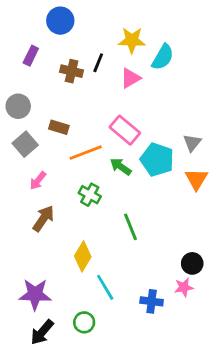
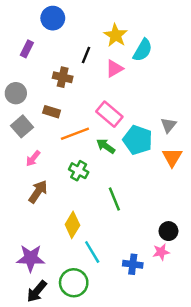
yellow star: (132, 40) -> (116, 35), turned 30
brown cross: (72, 71) -> (63, 77), moved
green circle: (84, 322) -> (74, 283), size x1.5

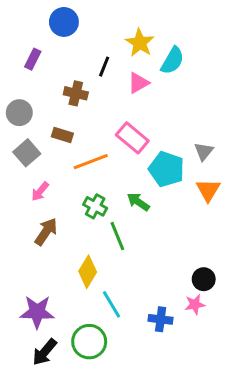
green arrow: (106, 146) -> (138, 202), moved
green line: (114, 199) -> (117, 236), moved

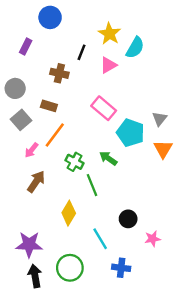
orange line: (91, 162) -> (55, 135), moved, turned -32
black circle: (204, 279) -> (128, 219), moved
cyan line: (111, 304) -> (100, 239), moved
blue cross: (161, 319) -> (121, 268), moved
black arrow: (45, 352) -> (35, 276), turned 130

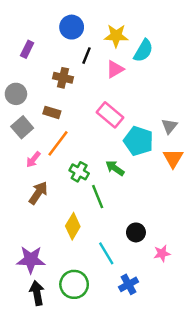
blue circle: (50, 17) -> (72, 27), moved
yellow star: (109, 34) -> (116, 36), turned -30
blue cross: (121, 268) -> (129, 284), turned -36

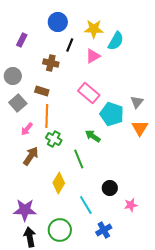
orange line: (58, 143) -> (47, 116), turned -35
green cross: (79, 172) -> (54, 139), moved

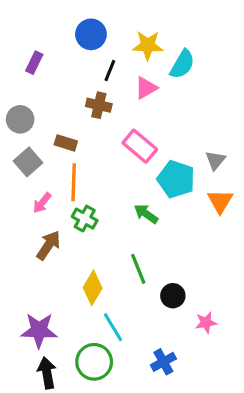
brown cross: (51, 63) -> (99, 105), moved
green line: (79, 159) -> (138, 269), moved
cyan line: (86, 205) -> (113, 327), moved

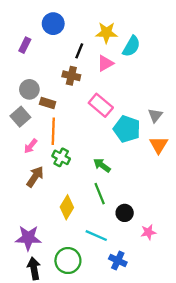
blue circle: (91, 34) -> (53, 24), moved
gray circle: (20, 119) -> (29, 89), moved
green arrow: (146, 214) -> (102, 165), moved
cyan line: (113, 327) -> (96, 236), moved, turned -35
blue cross: (163, 362) -> (118, 261), turned -36

